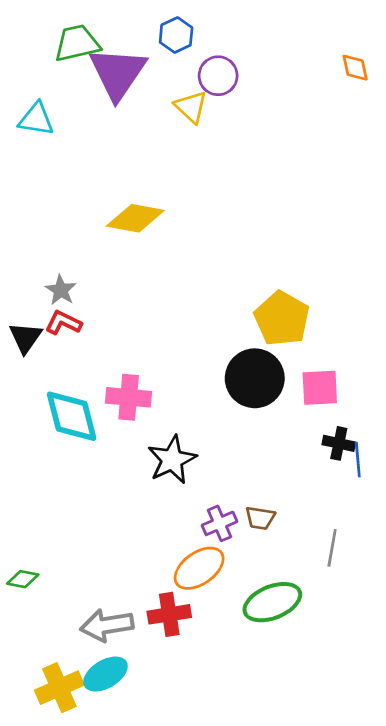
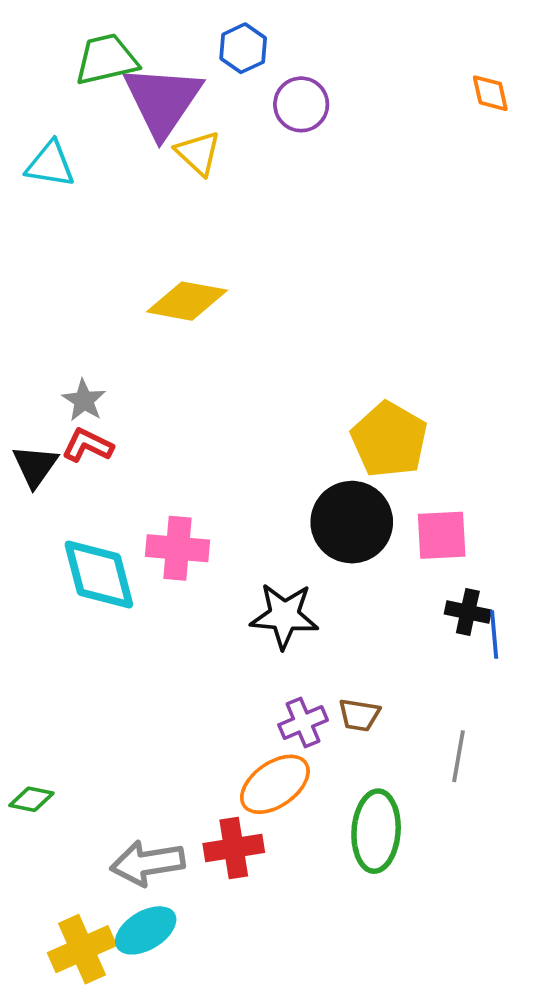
yellow triangle: (191, 107) -> (198, 153), moved
black star: (172, 460) -> (284, 616), moved, turned 30
green ellipse: (272, 602) -> (376, 831), turned -64

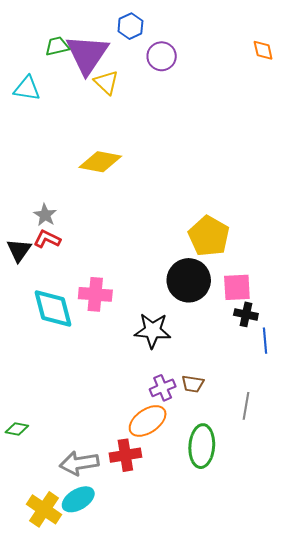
green trapezoid: (106, 59) -> (57, 46), moved, size x0.7
black cross: (468, 612) -> (246, 314), moved
yellow cross: (82, 949) -> (44, 509), turned -32

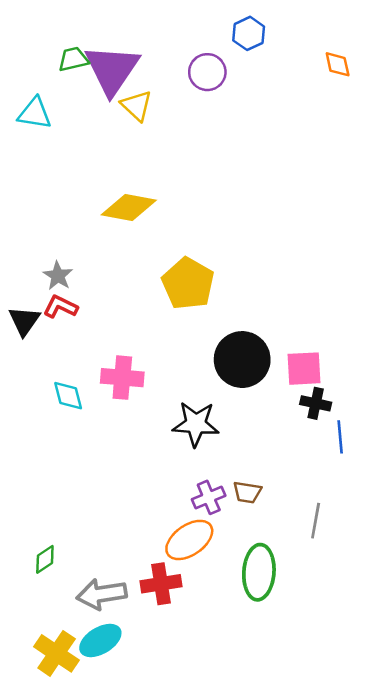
blue hexagon: (130, 26) -> (249, 33), moved
yellow pentagon: (209, 236) -> (188, 283), moved
cyan diamond: (53, 308) -> (68, 396), size x0.6
green diamond: (17, 429) -> (45, 559), moved, turned -45

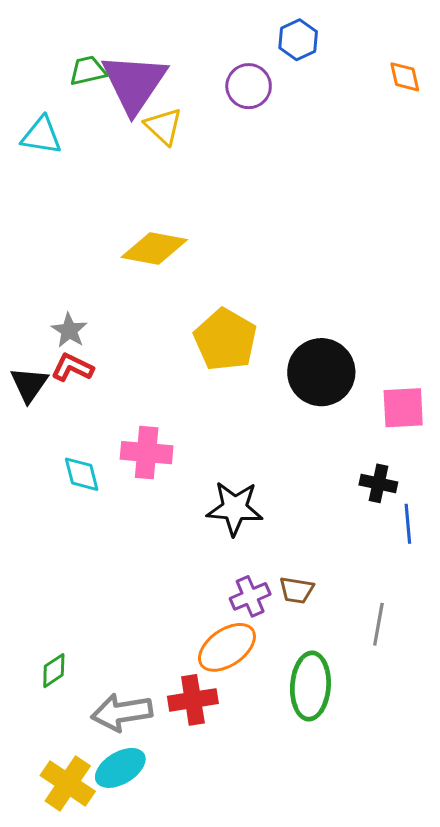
black circle: (242, 360) -> (321, 372), moved
pink square: (304, 369) -> (403, 408), moved

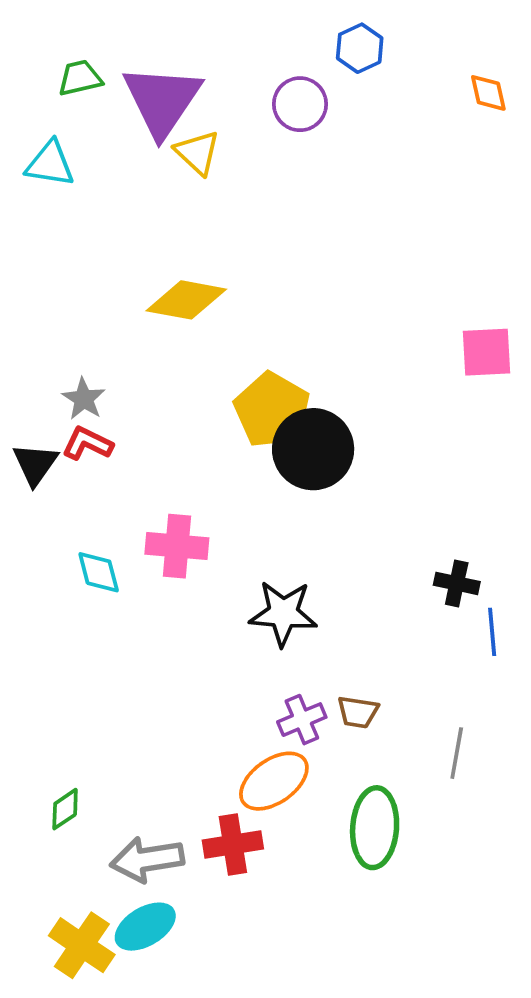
green trapezoid: (88, 71) -> (80, 78), moved
black circle: (321, 372) -> (313, 449), moved
pink square: (403, 408) -> (486, 352), moved

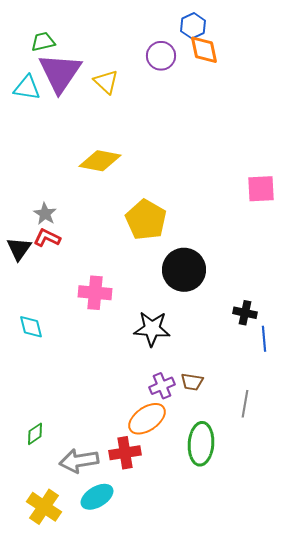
orange diamond: (488, 93) -> (204, 50), moved, size x1.4
purple triangle: (162, 100) -> (60, 73), moved
black circle: (313, 449) -> (184, 270), moved
cyan diamond: (99, 572) -> (31, 327), moved
cyan ellipse: (145, 927) -> (97, 497), moved

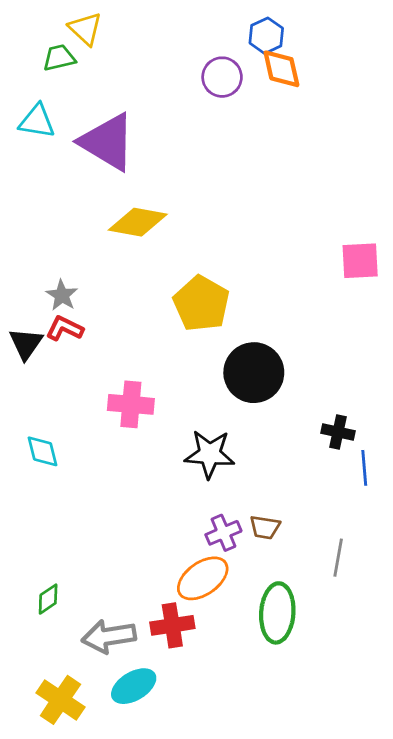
purple triangle: (60, 73) -> (107, 142), moved, turned -33
yellow triangle: (106, 82) -> (85, 29), moved

